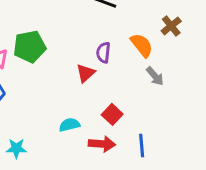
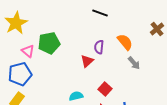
brown cross: (171, 26) -> (157, 29), moved

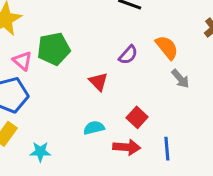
purple semicircle: (99, 47) -> (128, 55), turned -144
red triangle: (87, 61) -> (98, 82), moved, turned -32

